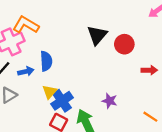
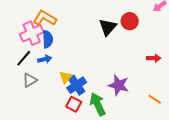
red circle: (124, 44) -> (130, 21), moved
blue semicircle: (46, 61) -> (48, 39), moved
purple star: (110, 101) -> (119, 85), size x1.5

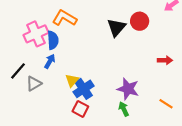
orange L-shape: (45, 18) -> (65, 18), moved
black line: (24, 58) -> (18, 71), moved
blue arrow: (45, 59) -> (50, 61), turned -48
green arrow: (98, 104) -> (124, 109), moved, size x0.6

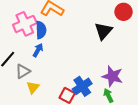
black triangle: (116, 28) -> (103, 31), moved
yellow triangle: (72, 80) -> (33, 87), moved
blue cross: (84, 89) -> (82, 86), moved

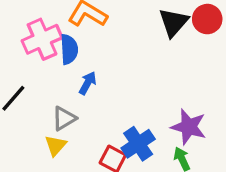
black triangle: (103, 31) -> (173, 22), moved
blue arrow: (38, 50) -> (88, 83), moved
gray triangle: (23, 71) -> (64, 118), moved

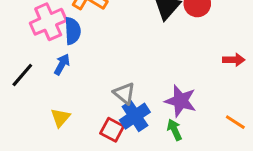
blue arrow: (88, 83) -> (62, 64), moved
gray triangle: (64, 118) -> (124, 93), moved, turned -50

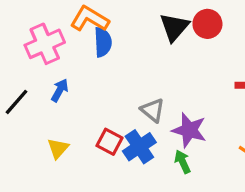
blue semicircle: (73, 31) -> (103, 42), moved
gray triangle: (124, 93) -> (153, 110), moved
red square: (112, 130) -> (109, 142), moved

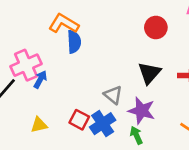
black triangle: (174, 27) -> (149, 73), moved
pink cross: (45, 44) -> (26, 65), moved
yellow triangle: (58, 148) -> (39, 125), turned 36

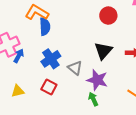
blue cross: (103, 124) -> (51, 59), moved

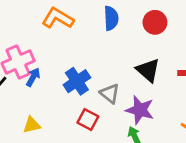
blue semicircle: (45, 27) -> (111, 18), moved
black triangle: (103, 51) -> (148, 70), turned -30
red square: (49, 87) -> (88, 120), moved

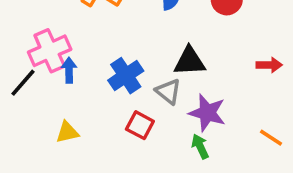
black triangle: (148, 70) -> (190, 61), moved, turned -44
blue arrow: (33, 77) -> (69, 70), turned -30

